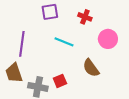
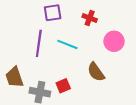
purple line: (22, 44) -> (39, 43), moved

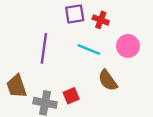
purple square: (53, 13) -> (75, 14), moved
cyan line: (67, 44) -> (89, 50), moved

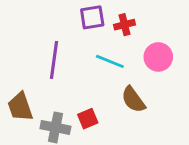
red cross: (101, 20) -> (125, 25), turned -35

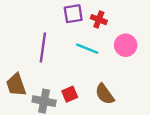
red cross: (125, 25) -> (99, 20), turned 35
brown semicircle: (133, 100) -> (105, 94), moved

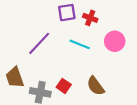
purple line: (43, 48) -> (39, 43), turned 35
red square: (70, 94) -> (64, 86), turned -32

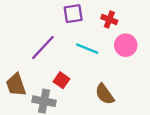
red cross: (90, 18) -> (109, 19), moved
red square: (64, 86) -> (62, 80), moved

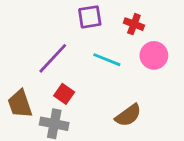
red square: (62, 80) -> (64, 94), moved
brown semicircle: (105, 94) -> (128, 115), turned -90

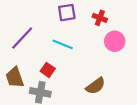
purple line: (53, 58) -> (22, 38), moved
cyan line: (107, 60) -> (63, 44), moved

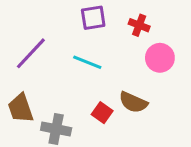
red square: (48, 70) -> (102, 113), moved
brown semicircle: (96, 86) -> (133, 102), moved, turned 60

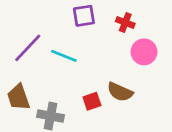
cyan line: (87, 62) -> (64, 56), moved
red square: (102, 113) -> (92, 101), turned 36

